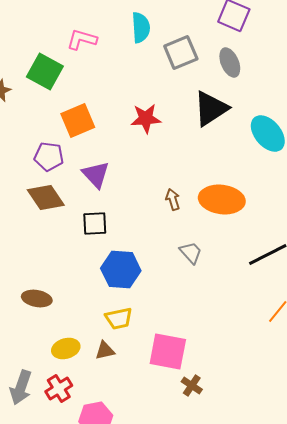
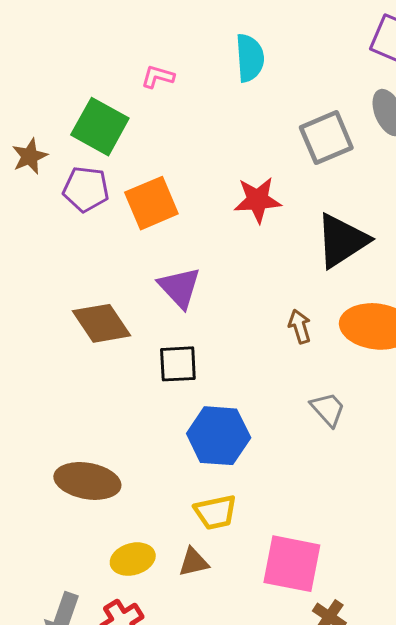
pink L-shape: (82, 40) -> (158, 77), size x0.7
gray square: (181, 52) -> (326, 138), moved
black triangle: (211, 108) -> (342, 241), moved
purple pentagon: (49, 156) -> (86, 189), moved
brown ellipse: (37, 298) -> (87, 481), size x1.4

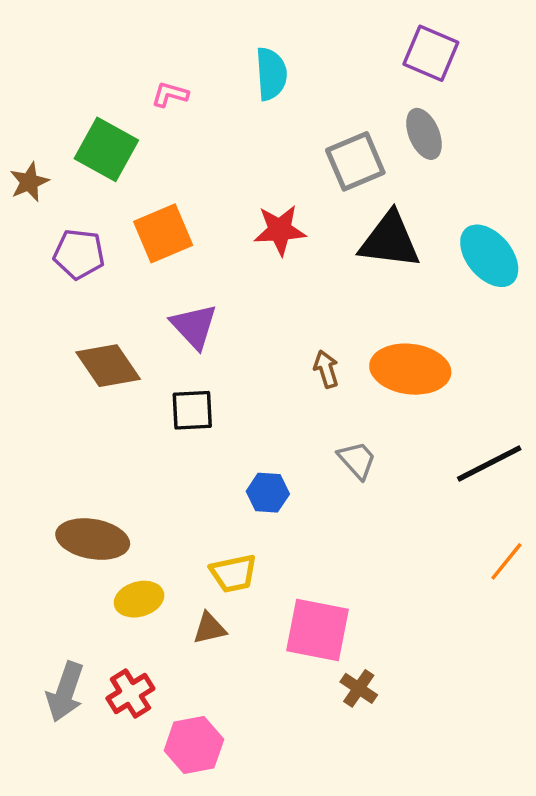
purple pentagon: (86, 189) -> (79, 254), moved
black triangle: (342, 241) -> (390, 240), moved, turned 40
blue hexagon: (219, 436) -> (268, 493), moved, size x0.6
yellow ellipse: (133, 559) -> (139, 599), moved

